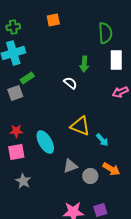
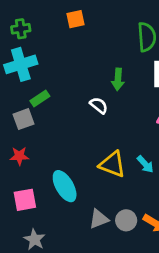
red star: (16, 131) -> (19, 156), moved
cyan arrow: (102, 140) -> (145, 164), moved
gray circle: (90, 176) -> (126, 220), moved

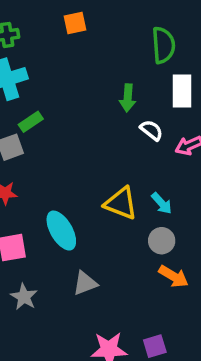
white semicircle: (99, 105) -> (151, 130), moved
gray triangle: (99, 219) -> (85, 283), moved
gray circle: (126, 220) -> (162, 241), moved

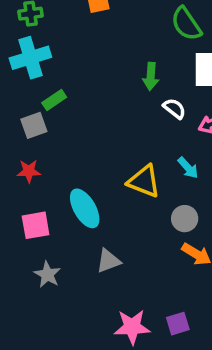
green semicircle: (163, 45) -> (186, 24), turned 150
cyan arrow: (162, 203) -> (188, 168), moved

